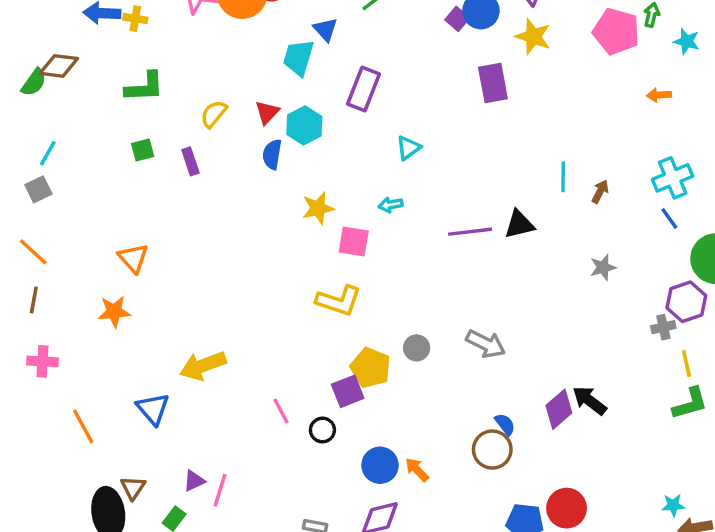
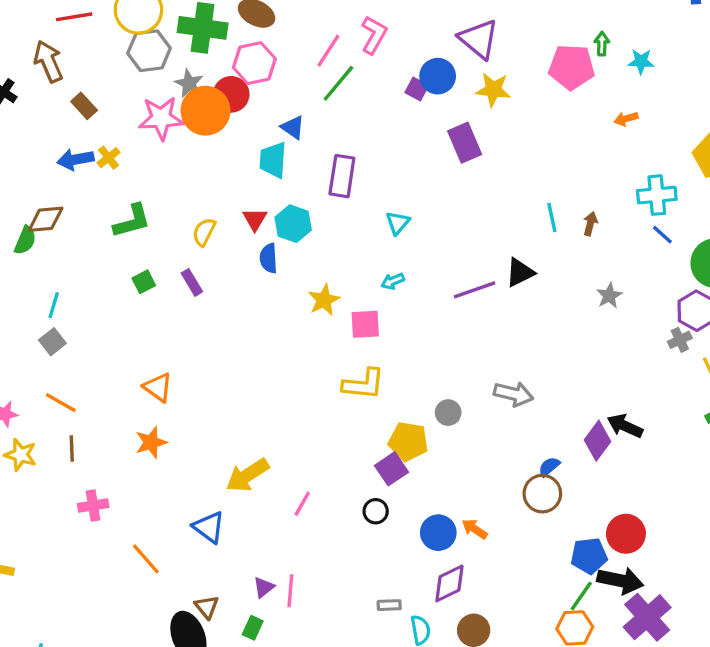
yellow cross: (135, 19) -> (109, 158), turned -35
cyan cross: (673, 178) -> (657, 195), turned 30
pink line: (281, 411) -> (302, 504), moved, turned 70
blue semicircle: (505, 424) -> (549, 467), turned -80

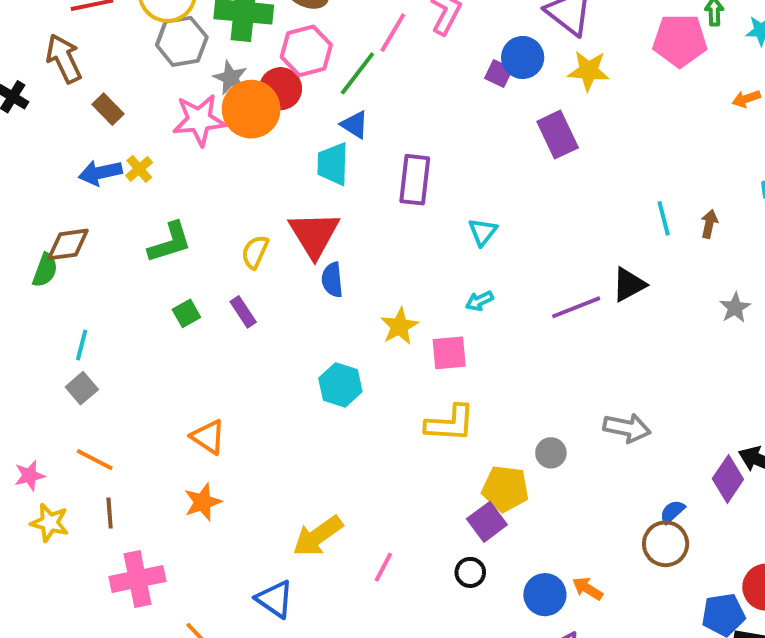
green line: (338, 83) -> (357, 73), moved
red triangle: (255, 219) -> (314, 234), size x1.8
cyan hexagon: (293, 224) -> (340, 385), moved
pink cross: (93, 505) -> (137, 579), size x1.5

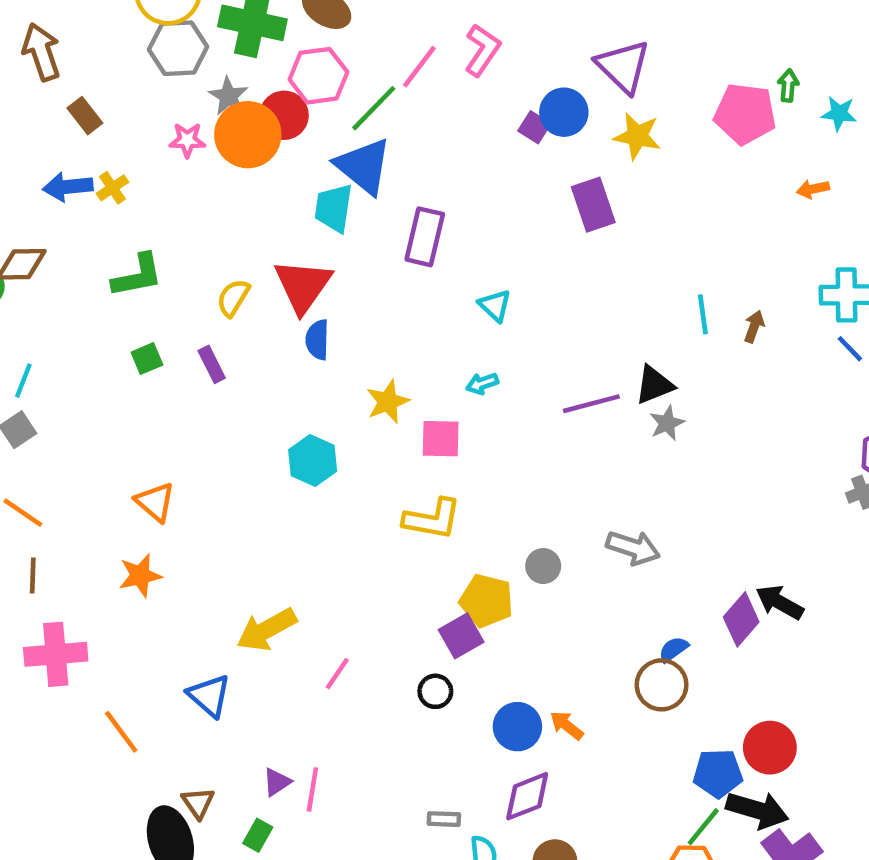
pink star: (199, 120) -> (187, 140), size x0.6
blue triangle: (355, 125) -> (364, 166), size x1.8
cyan triangle: (483, 232) -> (495, 305), turned -32
gray star: (735, 308) -> (667, 423), moved

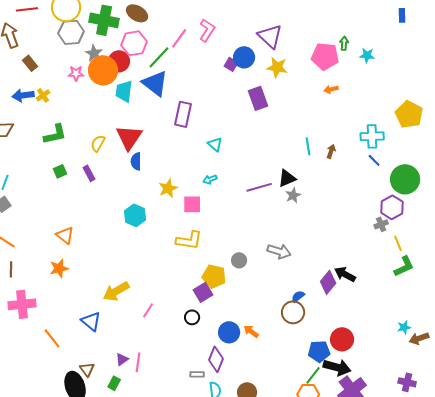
orange arrow: (813, 189) -> (331, 89), moved
cyan trapezoid: (334, 208) -> (124, 91), moved
purple diamond: (527, 796) -> (216, 359), moved, turned -45

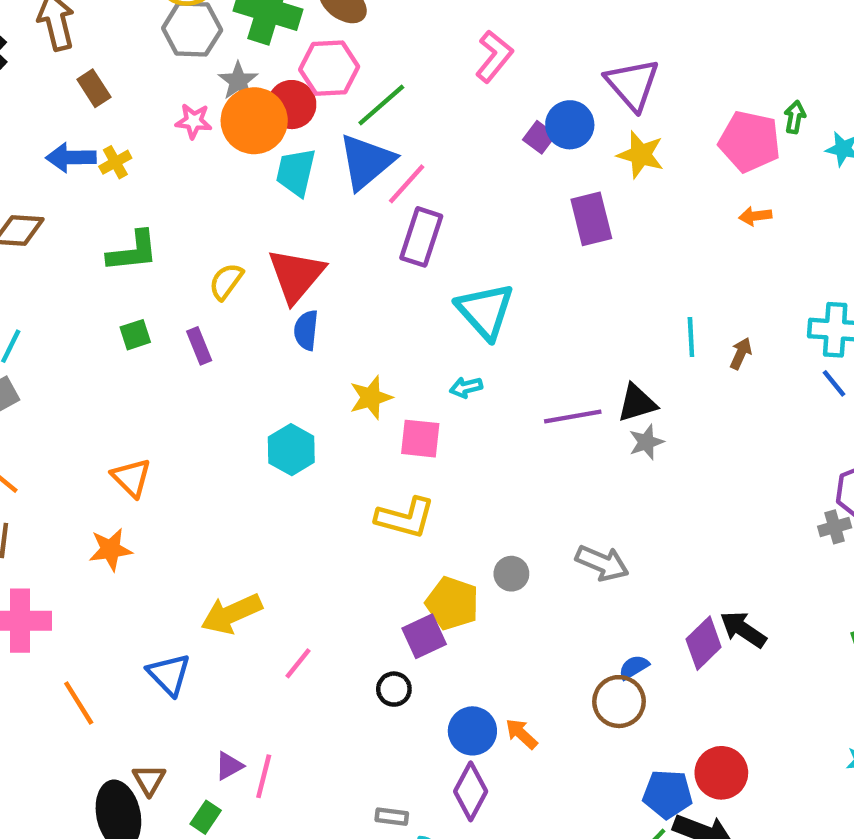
pink line: (179, 38) -> (407, 184), moved
blue triangle: (155, 83) -> (366, 162), turned 36
cyan triangle: (215, 144) -> (485, 311), size x1.8
purple diamond: (216, 359) -> (471, 791), moved

